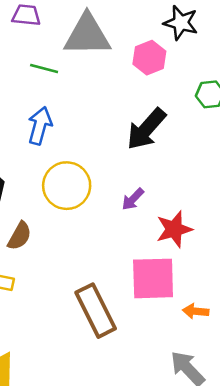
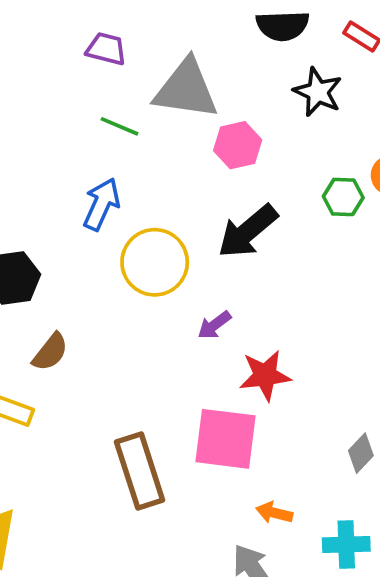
pink hexagon: (149, 58) -> (238, 145), moved
yellow circle: (67, 186) -> (155, 262), moved
orange arrow: (196, 311) -> (274, 513), moved

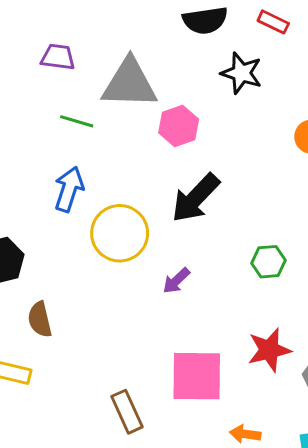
green hexagon: (343, 197) -> (269, 262), moved
brown semicircle: (50, 352) -> (40, 319), turned 135
red star: (265, 375) -> (269, 350), moved
brown rectangle: (140, 471) -> (127, 412), size x0.7

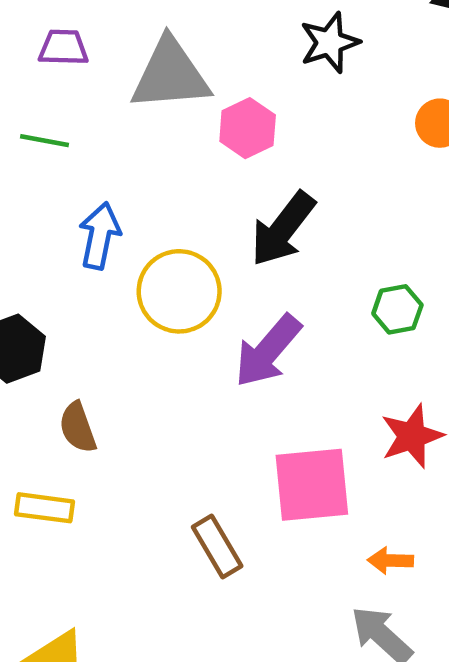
black star: (241, 73) -> (330, 43), turned -30
green line: (77, 121) -> (44, 141), moved
purple arrow: (176, 281) -> (268, 351), size x1.8

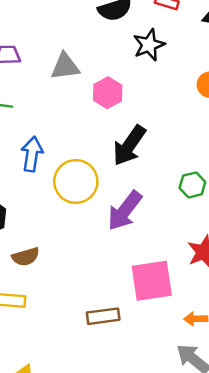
gray triangle: (170, 75) -> (65, 66), size x0.7
brown semicircle: (78, 427) -> (26, 257), turned -84
brown rectangle: (217, 547) -> (103, 316), turned -64

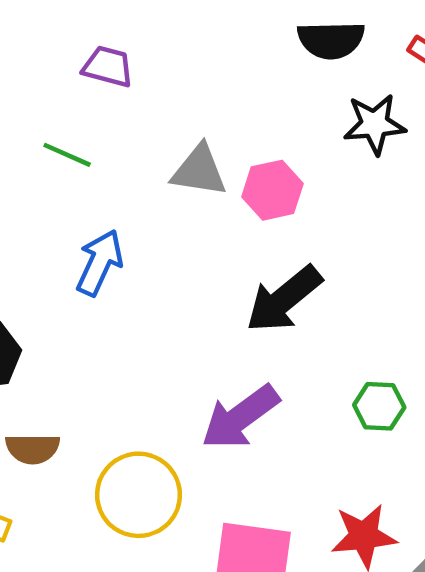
gray triangle: (65, 66) -> (199, 171), moved
yellow circle: (76, 181) -> (139, 495), moved

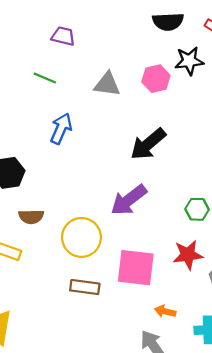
pink hexagon: (272, 190) -> (156, 79), moved
green hexagon: (379, 406) -> (197, 209), moved

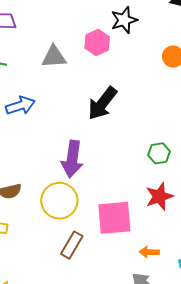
blue arrow: (61, 129) -> (20, 106), turned 60
purple arrow: (129, 200) -> (72, 159), moved, turned -33
brown rectangle: (85, 287) -> (72, 245), turned -56

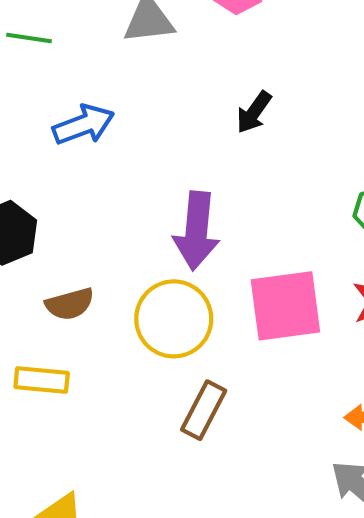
black arrow: (102, 103) -> (254, 112), size x0.6
pink square: (114, 218) -> (285, 306), moved

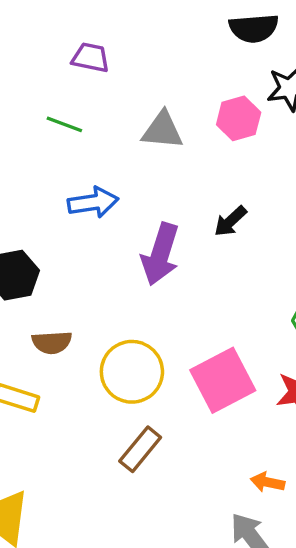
purple arrow: (197, 231) -> (160, 254), moved
pink square: (285, 306) -> (223, 380), turned -32

